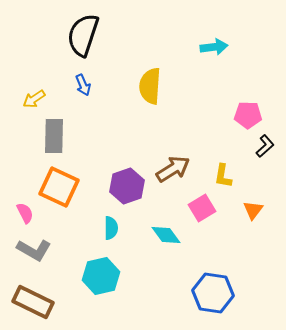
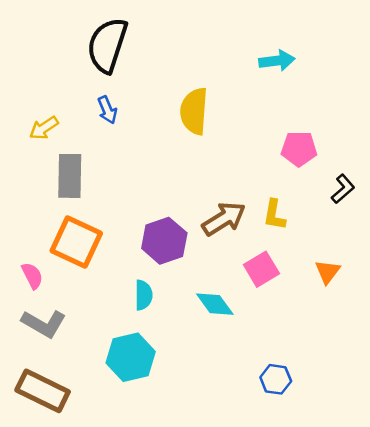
pink pentagon: (248, 115) -> (299, 149), moved
yellow L-shape: (223, 176) -> (274, 215), moved
blue hexagon: (213, 293) -> (276, 379), size x0.6

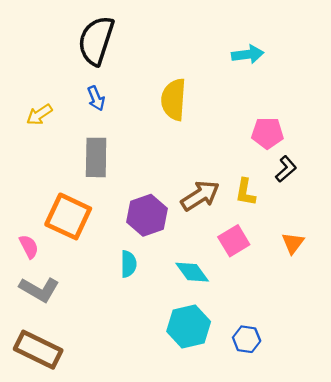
gray rectangle: (70, 176) -> (96, 157), moved
black L-shape: (343, 189) -> (286, 169), moved
cyan hexagon: (131, 357) -> (189, 326), moved

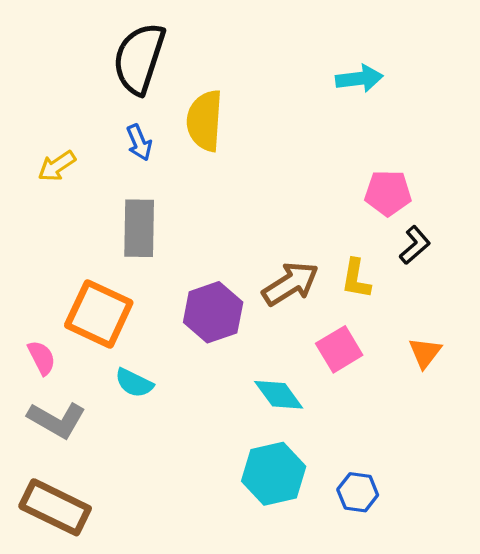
yellow semicircle: (174, 100) -> (205, 121), moved
cyan semicircle: (128, 264) -> (134, 383), moved, turned 116

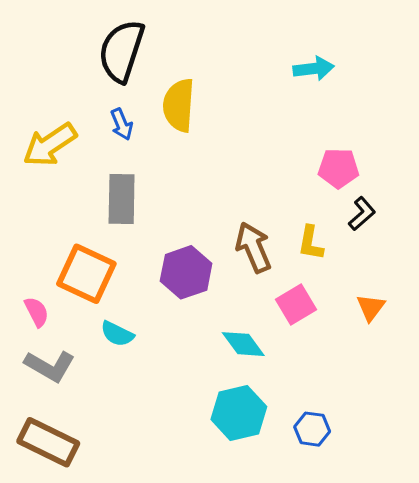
yellow arrow: (57, 166) -> (50, 145), size x1.6
brown arrow: (290, 284) -> (253, 247), turned -81

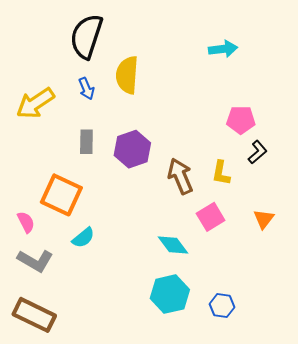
gray rectangle: (122, 199) -> (86, 142), size x0.7
purple hexagon: (186, 272) -> (132, 149), moved
cyan semicircle: (117, 334) -> (83, 238), turned -65

